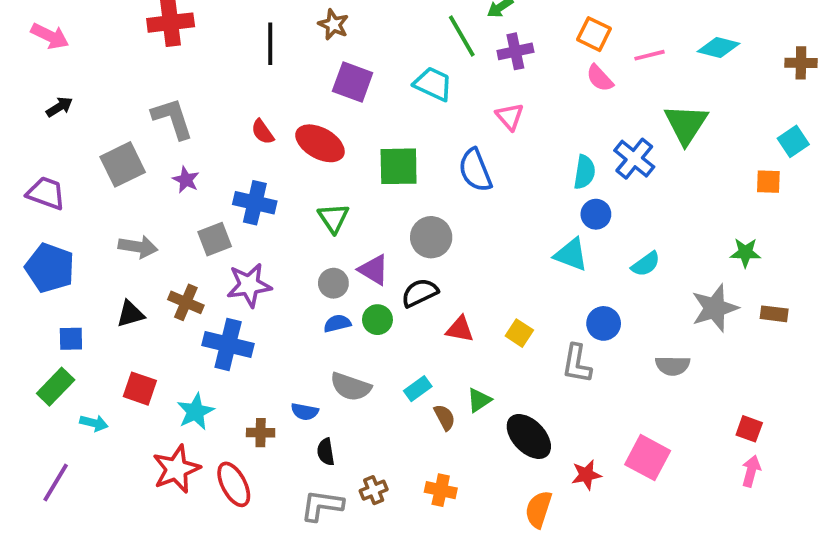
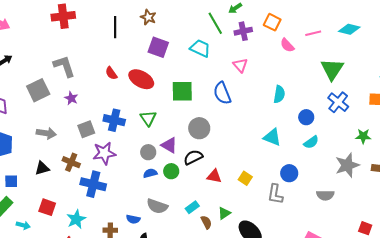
orange square: (594, 34) -> (272, 22), moved
blue cross: (634, 159) -> (338, 102), moved
blue cross: (255, 203) -> (114, 120), moved
blue circle: (596, 214) -> (306, 117), moved

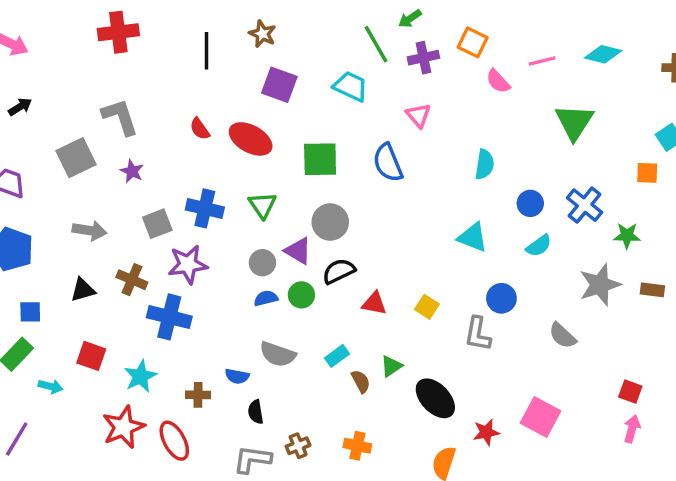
blue cross: (338, 102) -> (585, 205), moved
gray circle: (199, 128) -> (330, 222), moved
gray semicircle: (325, 195) -> (562, 336), turned 42

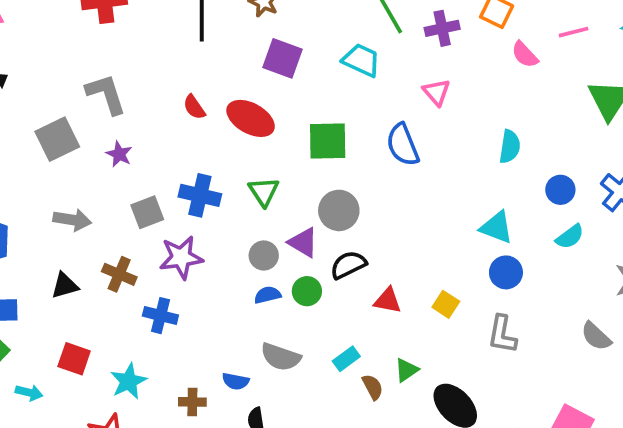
blue circle: (501, 298) -> (506, 272), moved
blue cross: (169, 317) -> (160, 316), size x0.7

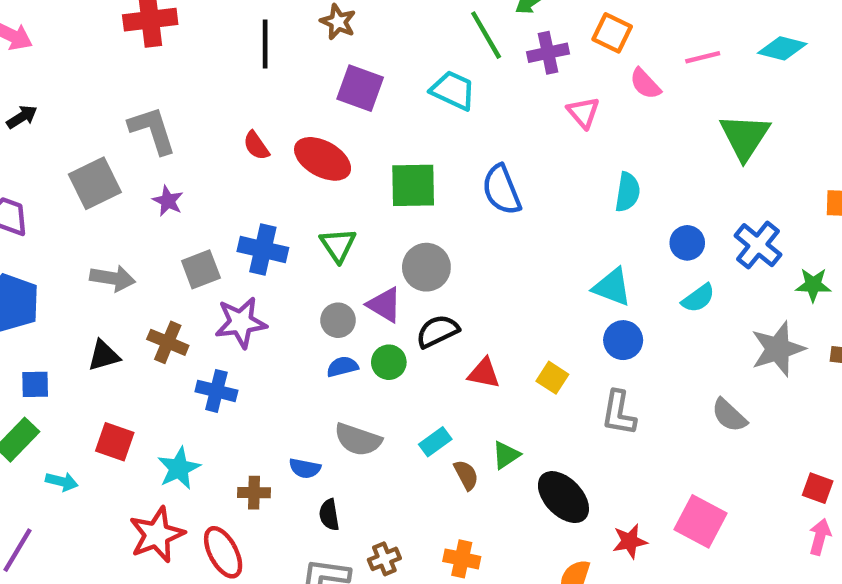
pink triangle: (436, 92) -> (583, 112), moved

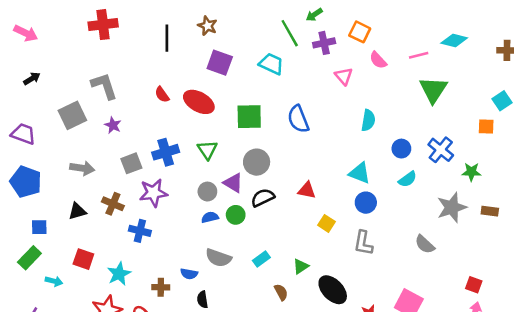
pink line: (703, 57) -> (419, 55), moved
blue cross: (263, 249) -> (166, 152), turned -30
red triangle: (484, 373) -> (307, 190), moved
brown semicircle: (466, 475) -> (281, 292), moved

